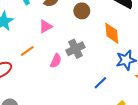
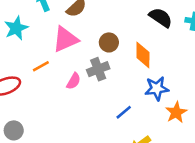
brown circle: (82, 11) -> (109, 42), moved
pink triangle: (46, 26) -> (65, 39), size x1.6

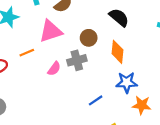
black semicircle: (161, 18) -> (119, 17), moved
orange star: (176, 112) -> (142, 105), turned 30

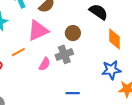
orange diamond: (117, 52) -> (115, 39), moved
blue line: (96, 100) -> (73, 93), moved, turned 40

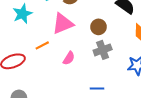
gray cross: (64, 54) -> (103, 50), moved

